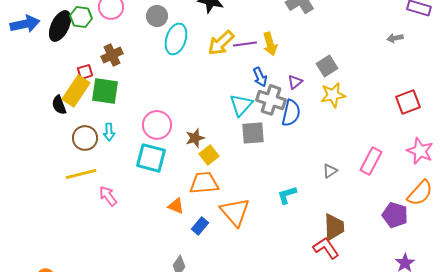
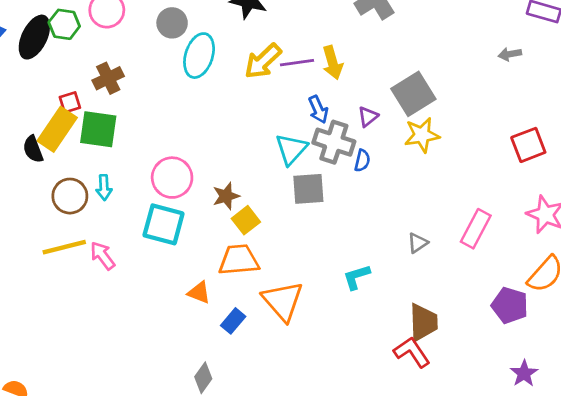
gray square: (327, 66) -> (413, 94), size x1.4
blue semicircle: (291, 113) -> (362, 161), size x0.6
pink arrow: (108, 196) -> (103, 256), moved

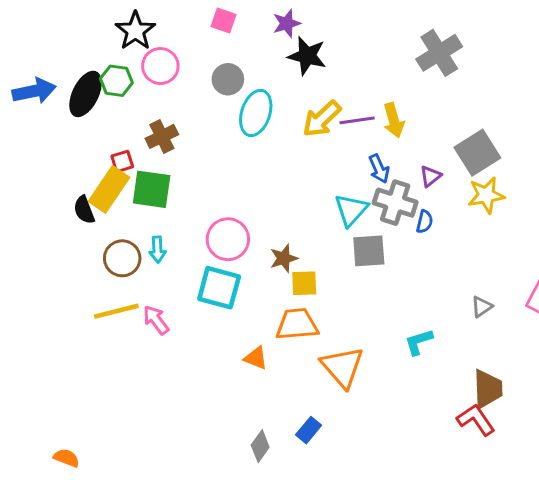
yellow square: (246, 220) -> (304, 283), turned 36
blue rectangle: (233, 321) -> (309, 430), moved

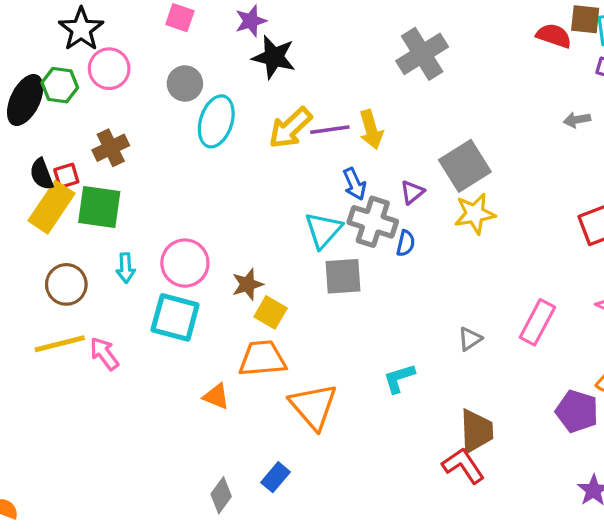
black semicircle: (84, 210) -> (42, 174), moved
cyan arrow: (157, 249) -> (126, 268), moved
yellow square: (304, 283) -> (271, 312), turned 32

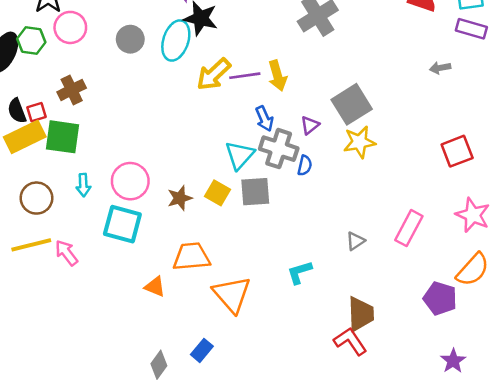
cyan ellipse: (216, 121) -> (176, 40), moved
yellow rectangle: (51, 207) -> (25, 137), turned 30
yellow square: (271, 312) -> (217, 193), moved

